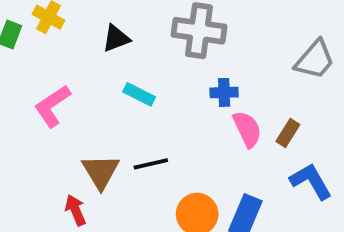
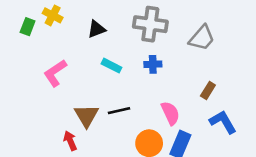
gray trapezoid: (315, 60) -> (202, 38), moved
blue cross: (224, 92) -> (153, 64), moved
pink semicircle: (247, 129) -> (170, 113), moved

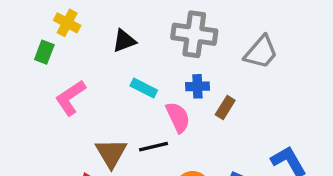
green rectangle: (28, 27) -> (44, 52), moved
brown rectangle: (208, 91) -> (225, 108), moved
pink semicircle: (170, 113) -> (178, 117), moved

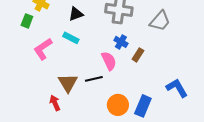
blue cross: (197, 86) -> (121, 42), turned 32
cyan rectangle: (144, 88) -> (71, 38), moved

